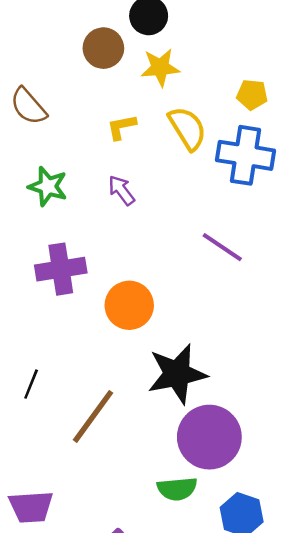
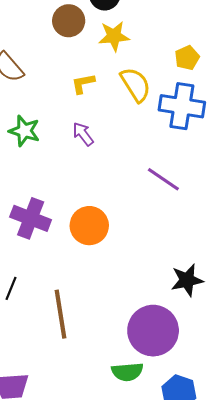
yellow pentagon: (252, 95) -> (187, 58), turned -30
purple cross: (61, 269) -> (31, 218), moved, turned 30
black star: (177, 374) -> (187, 280), moved, size x0.7
brown line: (93, 416) -> (60, 314), turned -45

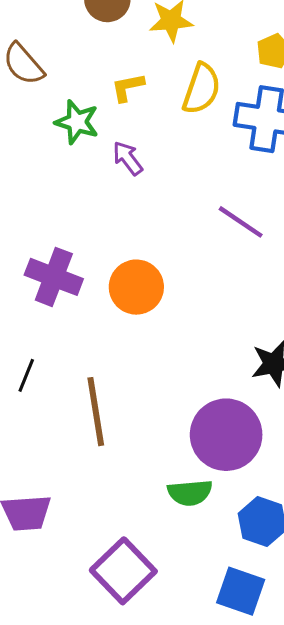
yellow semicircle: (136, 85) -> (201, 89), turned 51
green star: (24, 131) -> (77, 122), moved

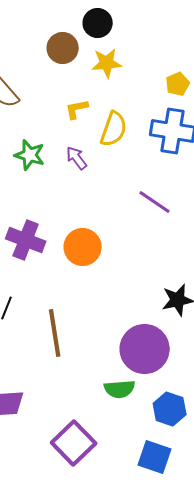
yellow semicircle: (201, 89) -> (114, 129), moved
green star: (77, 122) -> (30, 155), moved

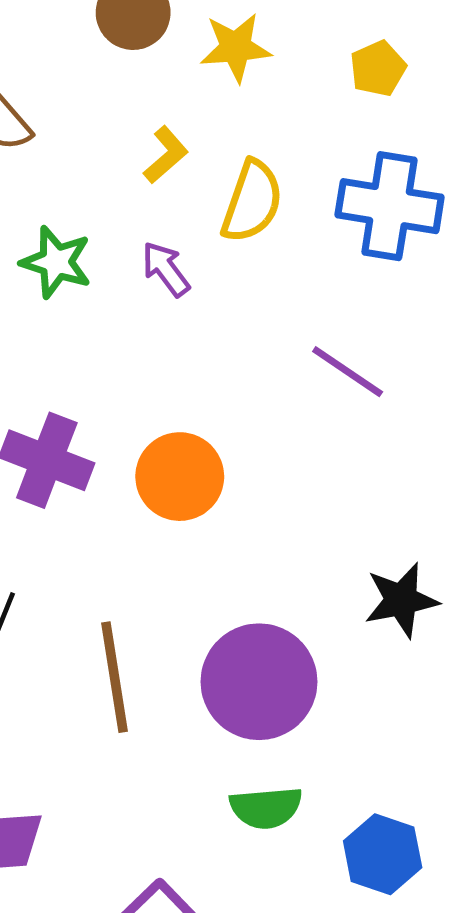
yellow pentagon: (178, 84) -> (378, 69), moved
yellow L-shape: (77, 109) -> (166, 155), turned 150
purple circle: (145, 349) -> (259, 682), moved

